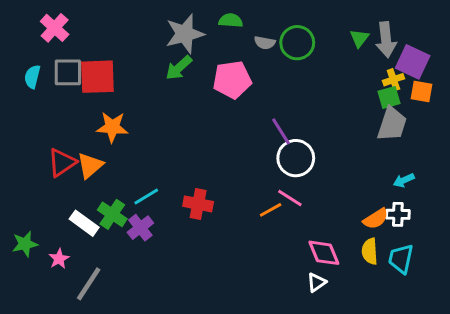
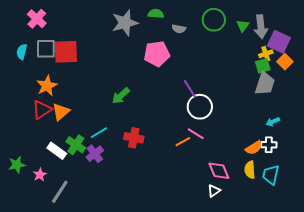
green circle: (297, 43) -> (214, 20), moved
green arrow: (179, 68) -> (121, 96), moved
orange square: (422, 91) -> (285, 62), turned 35
orange star: (112, 127) -> (47, 86), moved, turned -30

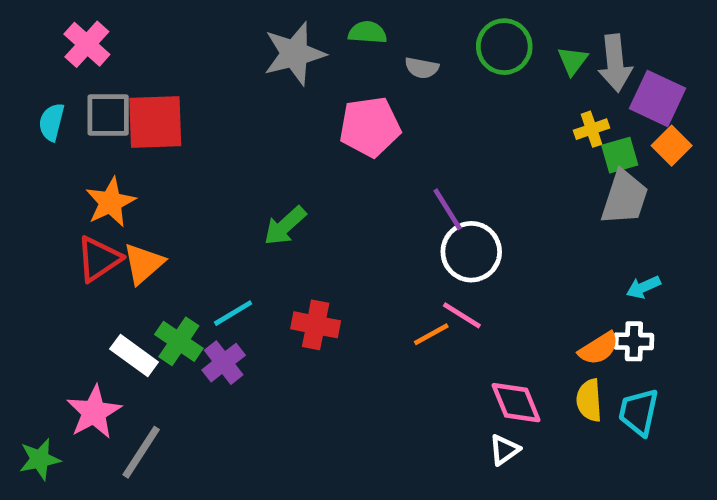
yellow cross: (266, 54) -> (591, 129), moved
green star: (17, 165) -> (40, 459), moved
pink star: (40, 175) -> (94, 412), size x1.6

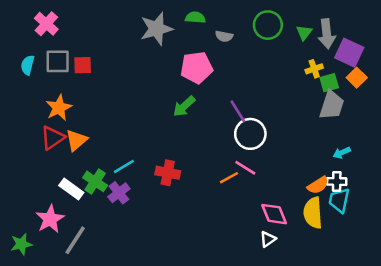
red square: (155, 122) -> (83, 65), size x0.6
green arrow: (285, 226) -> (184, 106), moved
yellow semicircle: (589, 400) -> (313, 213), size x1.4
cyan trapezoid: (639, 412) -> (339, 200), moved

